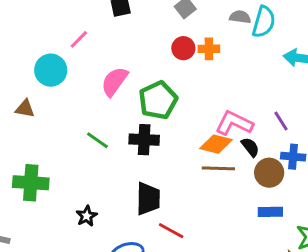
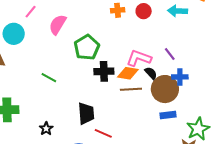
red circle: (183, 48) -> (144, 11), moved
pink semicircle: (114, 81) -> (58, 25), moved
black cross: (144, 140) -> (104, 71), moved
brown circle: (269, 173) -> (165, 89), size x1.4

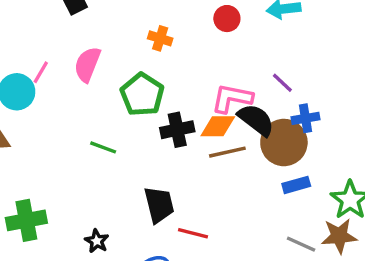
orange cross: (118, 10) -> (160, 38), moved, turned 32
pink line: (31, 12) -> (41, 72), moved
black semicircle: (151, 73) -> (256, 120), size x1.6
green line: (49, 78) -> (103, 147), moved

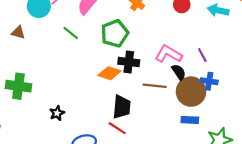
black semicircle: (256, 120) -> (179, 72), size x0.7
orange diamond: (218, 126) -> (109, 73), moved
green line: (103, 147) -> (71, 33), moved
black trapezoid: (159, 205) -> (122, 107), moved

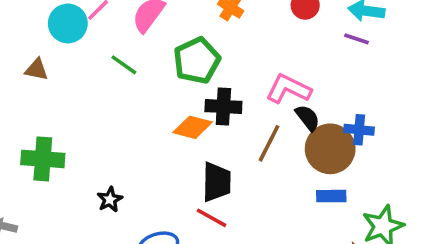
purple line: (202, 55) -> (356, 39), moved, turned -40
brown line: (155, 86) -> (269, 143), turned -65

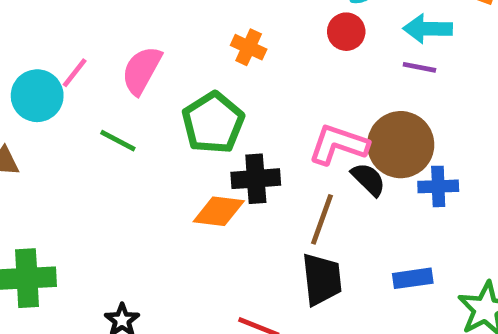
brown circle: (330, 149) -> (401, 145), moved
black trapezoid: (217, 182) -> (322, 279), moved

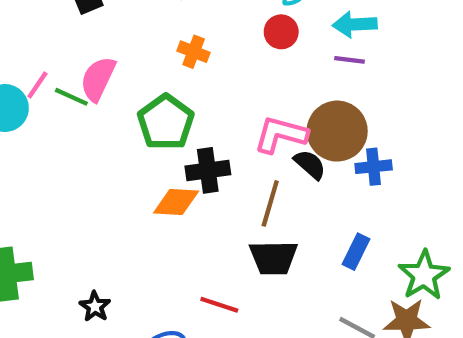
green line: (118, 141) -> (71, 97), moved
blue rectangle: (413, 278) -> (356, 252), turned -52
black trapezoid: (322, 279) -> (274, 258), turned 99

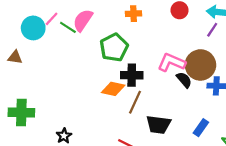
orange cross: (194, 52) -> (133, 14), turned -32
purple line: (350, 60) -> (212, 30), turned -72
brown line: (270, 203) -> (135, 102), moved

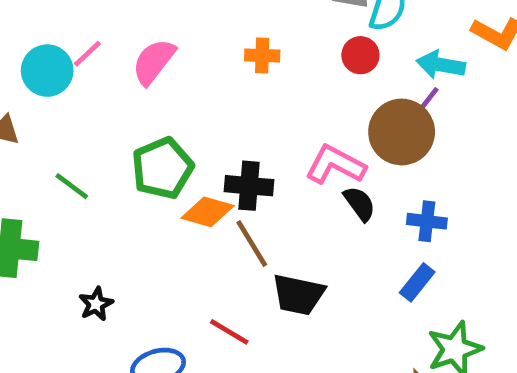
green line: (68, 27) -> (72, 186), moved
green pentagon: (114, 47) -> (162, 168), moved
brown circle: (200, 65) -> (402, 132), moved
brown line: (135, 102) -> (252, 243), turned -60
blue rectangle: (201, 128) -> (417, 282), moved

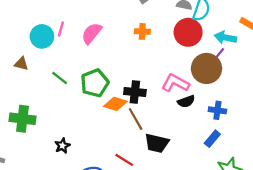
pink line: (87, 54) -> (61, 29), turned -32
red circle: (360, 55) -> (188, 32), size x1.6
green line: (72, 186) -> (60, 78), moved
black semicircle: (359, 204) -> (186, 101), turned 105

